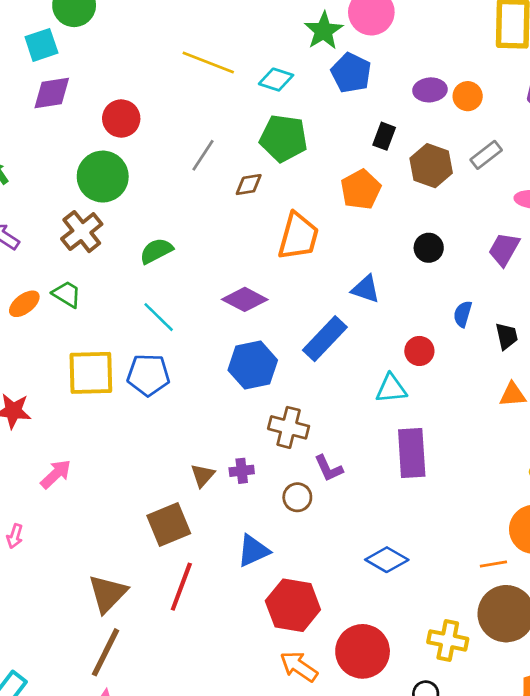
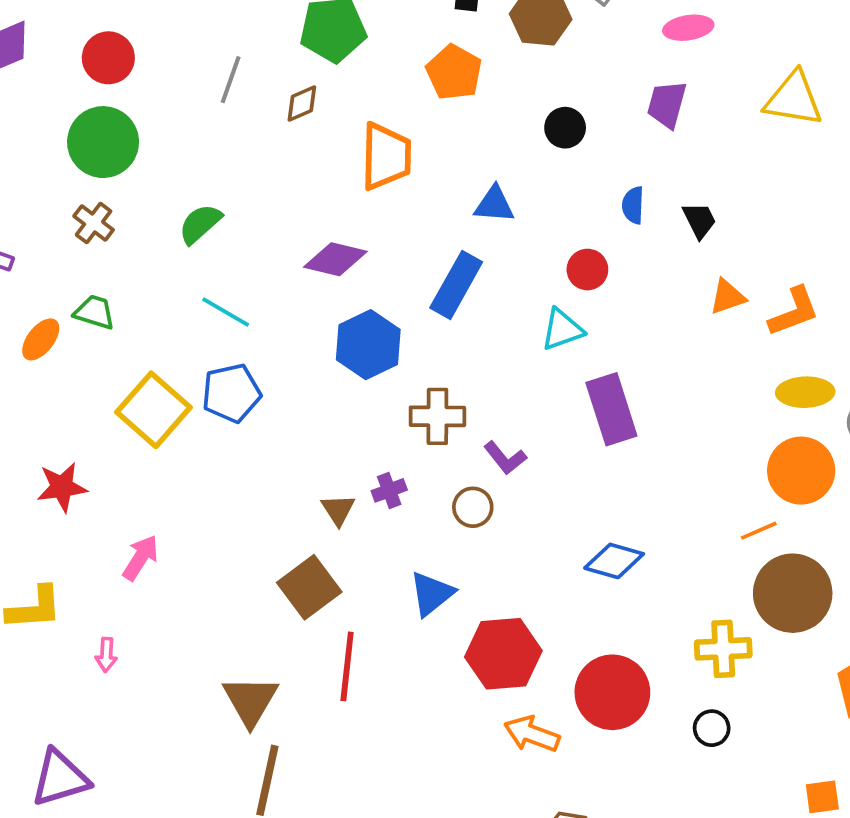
brown cross: (82, 232) -> (94, 223), size x0.7
yellow square: (91, 373) -> (153, 410), turned -33

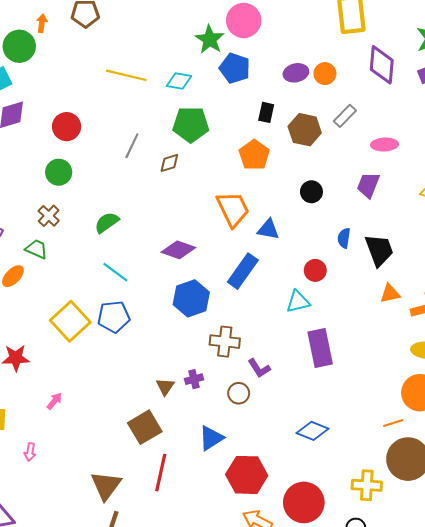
green circle: (103, 142) -> (59, 172), size x0.7
orange trapezoid: (386, 156) -> (233, 209), moved, turned -33
black trapezoid: (699, 220) -> (379, 250), size x1.6
green trapezoid: (95, 312) -> (37, 249), moved
pink arrow: (140, 558) -> (54, 401), size x0.7

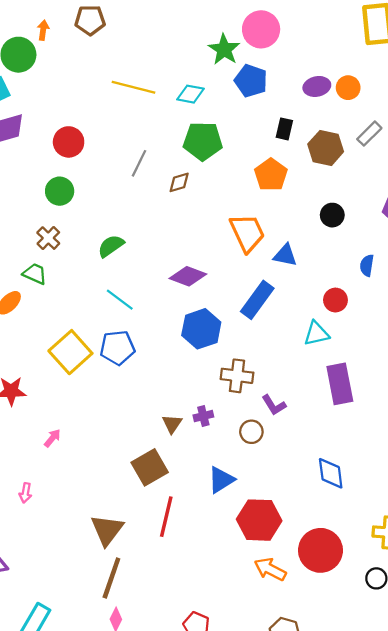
blue diamond: (313, 431) -> (331, 473), turned 60

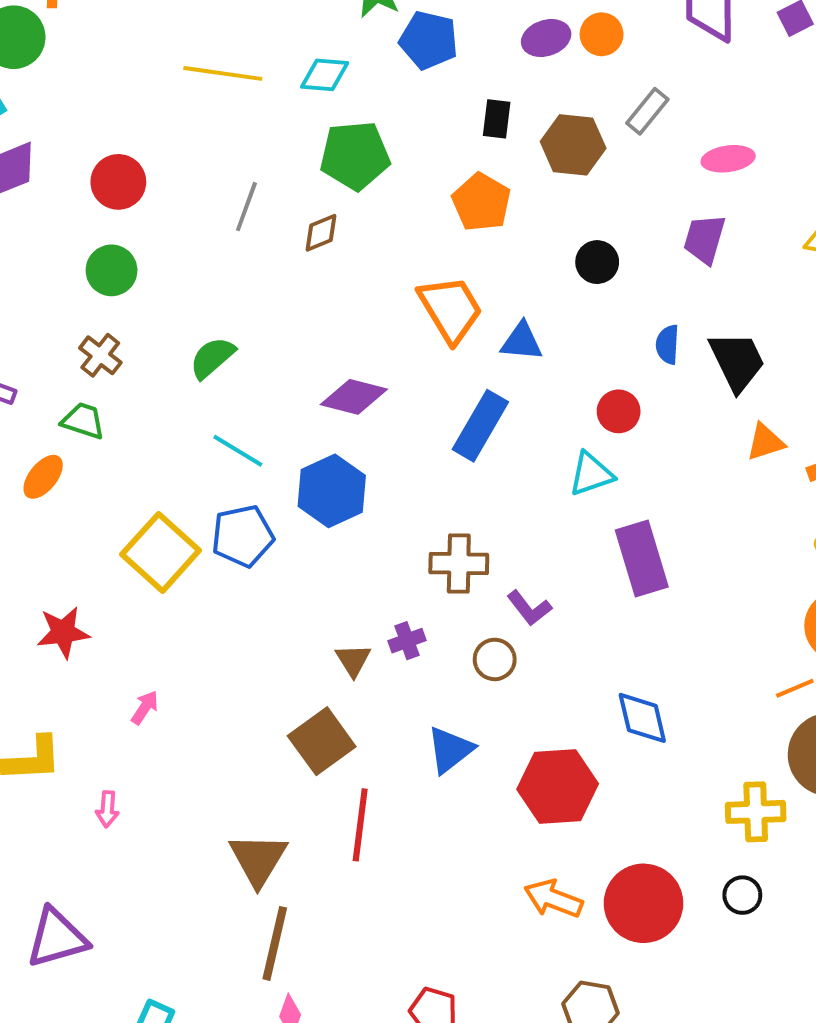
blue hexagon: (201, 329) -> (332, 491), moved
red hexagon: (259, 520) -> (558, 787), moved
red circle: (320, 550) -> (643, 903), moved

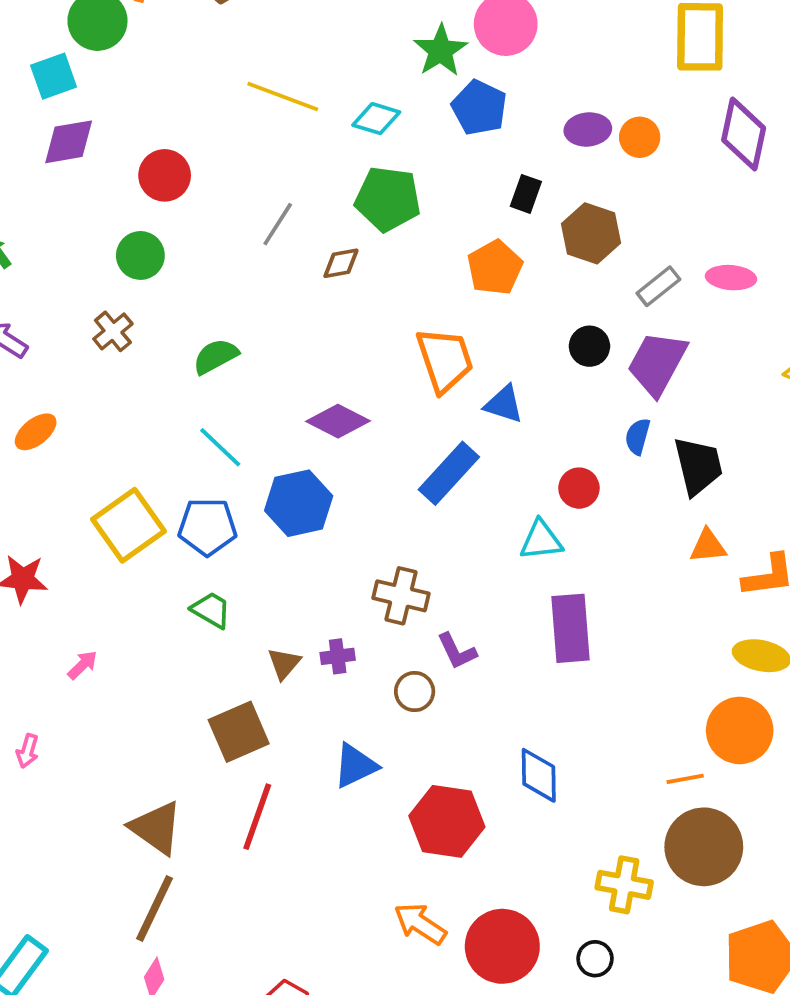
gray rectangle: (647, 111) -> (658, 286), moved
purple trapezoid: (704, 239) -> (657, 363), moved, size x1.4
green trapezoid: (83, 421) -> (211, 610), moved
brown triangle: (258, 859) -> (156, 828), turned -38

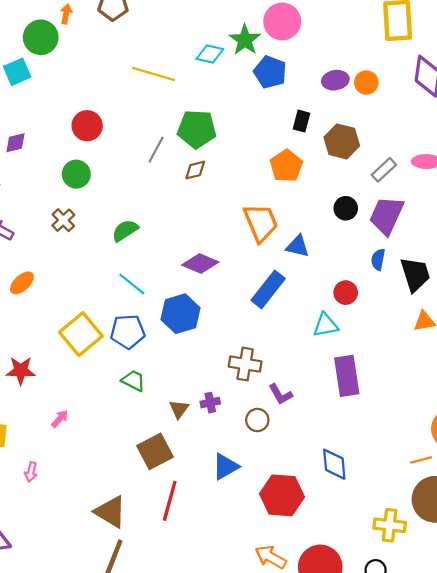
cyan diamond: (376, 119) -> (210, 54), moved
purple diamond: (69, 142) -> (15, 143), moved, size x0.7
green pentagon: (388, 199) -> (197, 129), moved

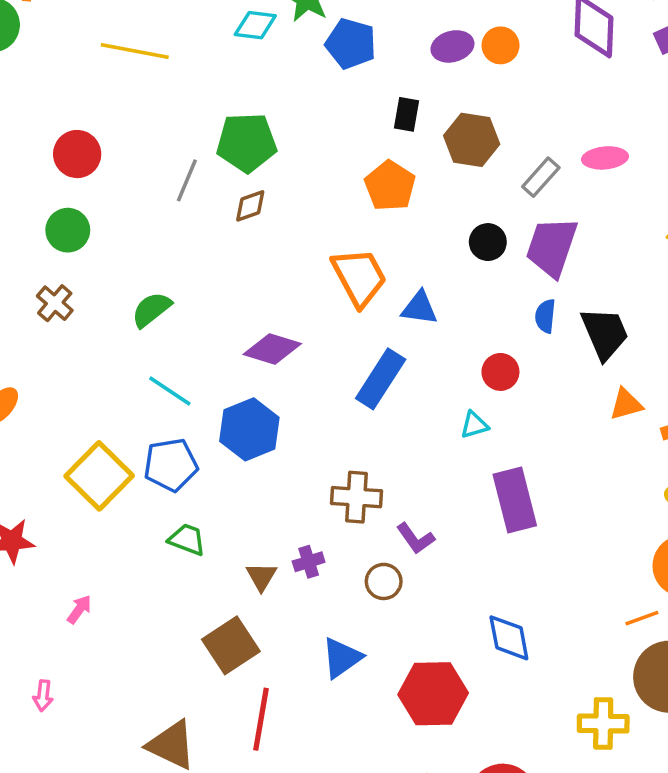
yellow line: (154, 74) -> (135, 51), moved
cyan triangle: (325, 325) -> (474, 425), size x0.7

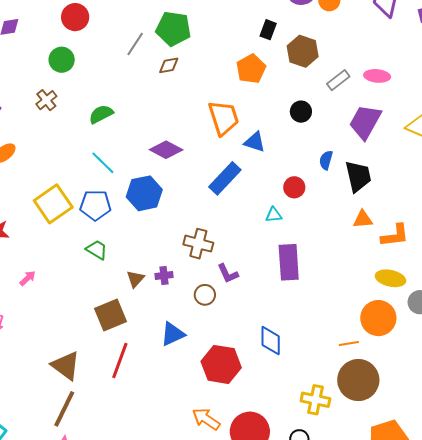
purple trapezoid: (552, 247) -> (365, 122), moved

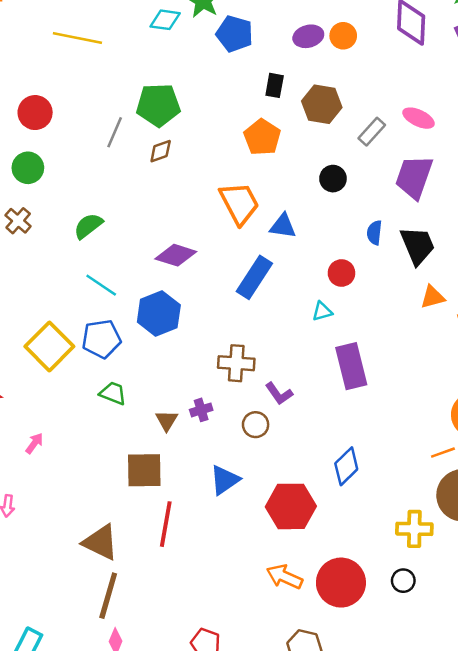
pink ellipse: (377, 76) -> (419, 118), turned 30
brown square: (111, 315) -> (144, 470), turned 32
blue diamond: (271, 341) -> (346, 466), turned 56

